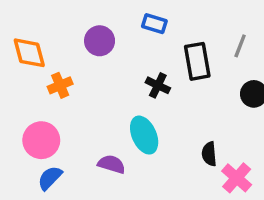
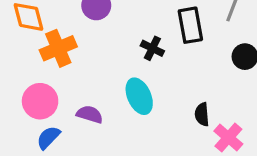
orange cross: (60, 85) -> (58, 48), size x1.5
purple semicircle: (112, 164) -> (90, 114), moved

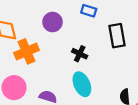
black cross: (152, 48) -> (80, 54), moved

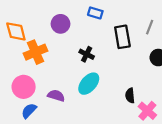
cyan ellipse: (82, 84) -> (89, 84), turned 65

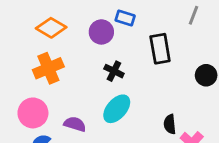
purple circle: (60, 24) -> (101, 32), moved
gray line: (150, 27) -> (194, 15), moved
orange diamond: (16, 31) -> (51, 28), moved, turned -45

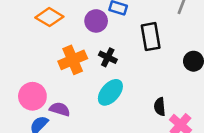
orange cross: (48, 68) -> (73, 60), moved
purple semicircle: (75, 124) -> (60, 109), moved

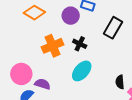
black rectangle: (151, 37) -> (113, 28), turned 40

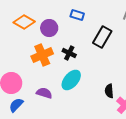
purple circle: (71, 16) -> (49, 28), moved
purple semicircle: (42, 84) -> (44, 93), moved

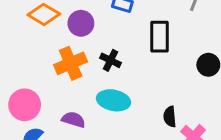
black rectangle: (102, 37) -> (159, 37), turned -30
cyan ellipse: (71, 80) -> (113, 100), turned 60

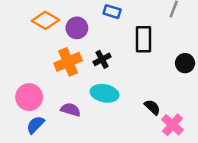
black cross: (111, 60) -> (102, 59), turned 36
black semicircle: (170, 117) -> (152, 107), turned 138

